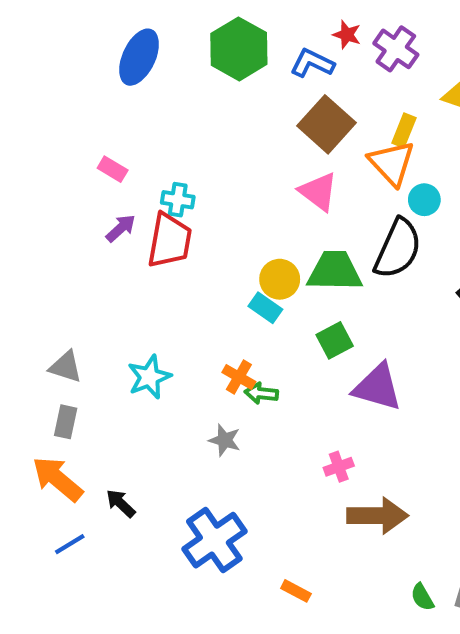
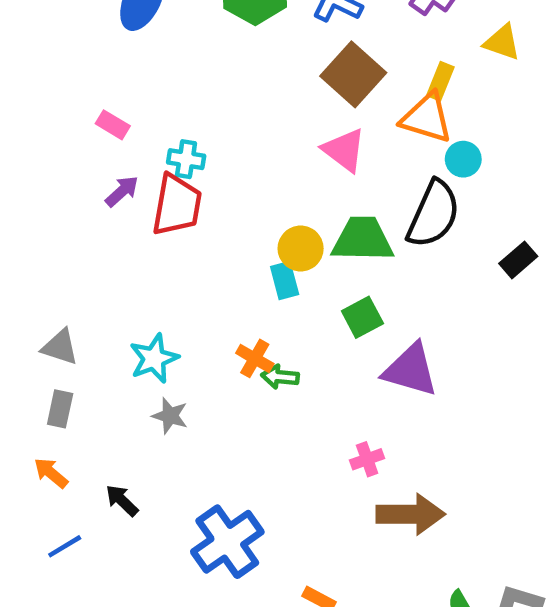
orange triangle: (392, 163) -> (427, 118), turned -30
cyan rectangle: (265, 308) -> (285, 281), turned 40
gray star: (225, 440) -> (170, 416), moved
orange arrow: (58, 479) -> (51, 473), size x0.6

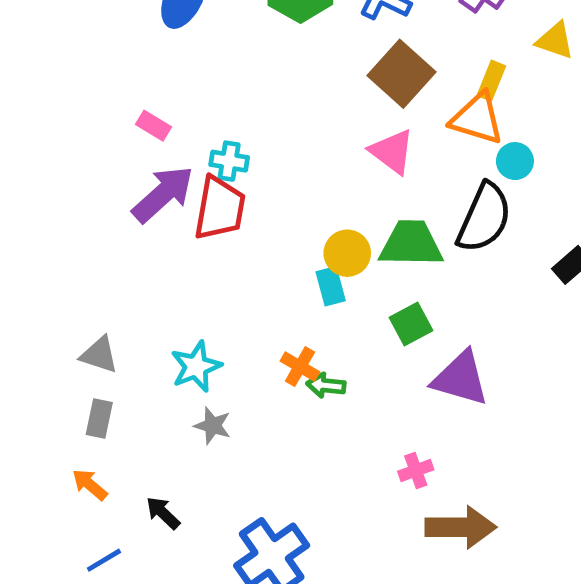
purple arrow: (122, 191) -> (163, 194), size x1.8

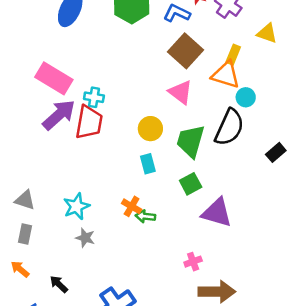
pink rectangle: (154, 126) -> (54, 78), size x2.0
green trapezoid: (411, 244) -> (191, 141), turned -75
yellow circle: (347, 253) -> (150, 129), moved

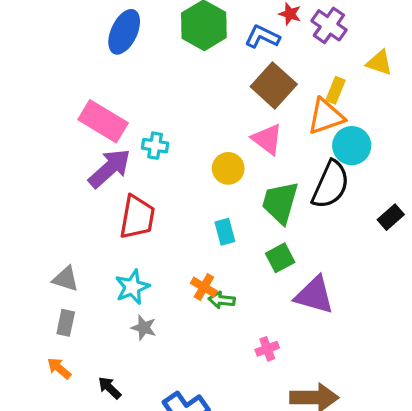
orange triangle: (226, 75) -> (326, 116), turned -36
cyan circle: (246, 97) -> (352, 146), size x1.5
red trapezoid: (89, 122) -> (137, 217), moved
yellow circle: (150, 129) -> (228, 168), moved
pink cross: (193, 262) -> (267, 349), moved

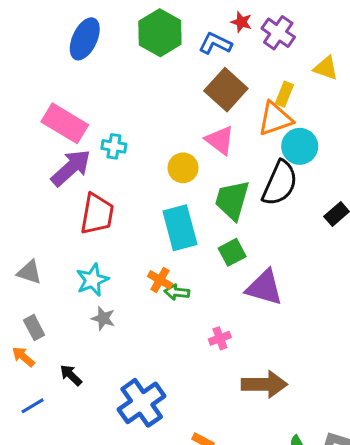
cyan rectangle: (225, 232) -> (180, 228), size x1.8
gray rectangle: (66, 323) -> (34, 328), moved, turned -40

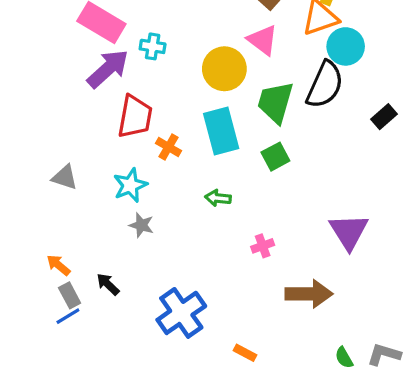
yellow circle: (183, 168) -> (224, 69), size x1.4
orange cross: (160, 280) -> (169, 147), moved
purple triangle: (264, 288) -> (349, 232), moved, turned 42
gray rectangle: (34, 328) -> (70, 295), moved

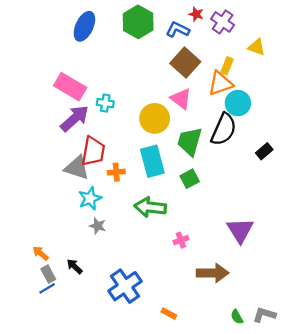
orange cross: (169, 147) -> (116, 172), turned -35
gray triangle: (65, 177) -> (77, 168), moved, size x1.4
green arrow: (218, 198) -> (150, 207), size x1.8

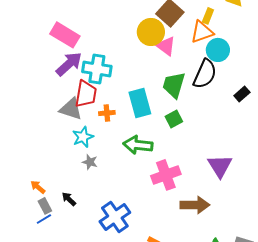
cyan cross: (105, 103) -> (97, 69), moved, size x1.8
yellow circle: (155, 118) -> (151, 32), moved
pink cross: (181, 240) -> (166, 175), size x2.0

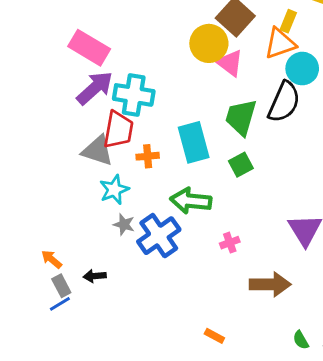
pink cross: (166, 175) -> (230, 243), size x0.5
black arrow: (69, 199) -> (95, 276), turned -49
blue cross: (115, 217) -> (159, 236), moved

